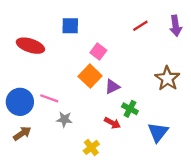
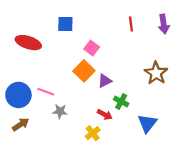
red line: (140, 26) -> (131, 24), turned -64
yellow cross: (91, 147) -> (93, 133), moved

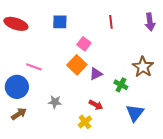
red line: (131, 24) -> (111, 22), moved
red ellipse: (28, 43) -> (16, 24), moved
pink line: (46, 92) -> (34, 67), moved
green cross: (121, 102) -> (121, 85), moved

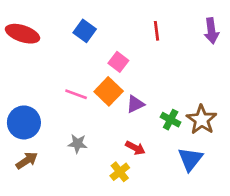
blue square: (60, 22) -> (85, 31), turned 35
pink line: (34, 67) -> (76, 94), moved
brown star: (143, 67) -> (202, 120), moved

